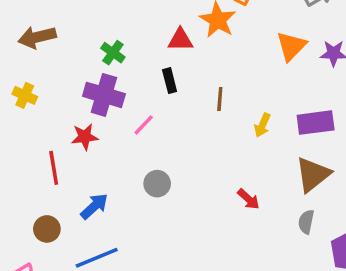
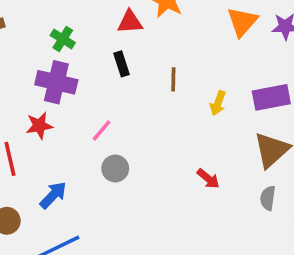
pink line: (144, 125) -> (102, 131), moved

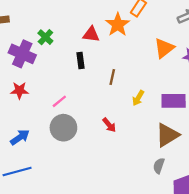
purple cross: (56, 82) -> (22, 54), moved
gray circle: (115, 169) -> (63, 128), size x1.5
red arrow: (208, 179) -> (109, 125), moved

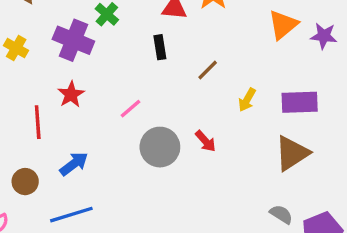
brown line: (112, 77) -> (208, 70), turned 35
red star: (19, 90) -> (71, 94), turned -30
gray circle: (63, 128) -> (160, 147), moved
gray semicircle: (159, 166) -> (281, 214), moved, turned 105

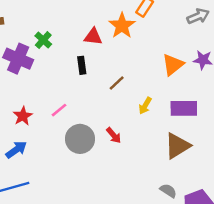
orange triangle: (283, 25) -> (173, 65), moved
red star: (71, 94) -> (23, 116), moved

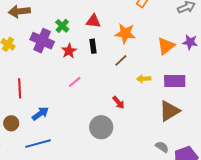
orange star: (122, 26) -> (125, 33), moved, turned -30
red triangle: (93, 37) -> (93, 21), moved
yellow arrow: (145, 106) -> (144, 79), turned 56
red star: (23, 116) -> (69, 51), moved
gray circle: (80, 139) -> (101, 127), moved

